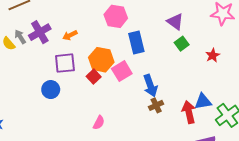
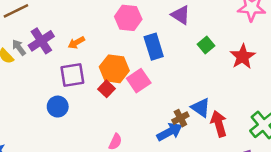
purple triangle: (175, 22) -> (181, 15), moved
red star: (213, 55) -> (243, 57), size x1.5
blue arrow: (150, 86) -> (170, 132), moved, turned -95
blue triangle: (203, 101) -> (201, 108), moved, turned 48

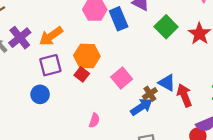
orange arrow: (76, 43) -> (51, 36), size x1.6
green square: (206, 45) -> (166, 27), size x1.5
blue rectangle: (154, 47) -> (119, 19), moved
pink square: (139, 81) -> (122, 78), moved

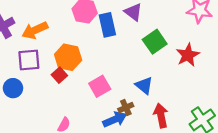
blue triangle: (167, 83) -> (144, 85), moved

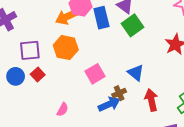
orange arrow: (35, 30) -> (67, 17), moved
green square: (155, 42) -> (132, 25), moved
red square: (59, 75) -> (38, 75), moved

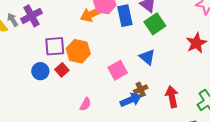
orange hexagon: (66, 48) -> (78, 51), moved
blue triangle: (136, 73) -> (147, 57), moved

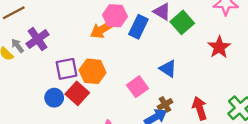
blue rectangle: (125, 16) -> (138, 27), turned 45
green square: (155, 24) -> (182, 22), moved
red square: (62, 70) -> (77, 93), size x1.5

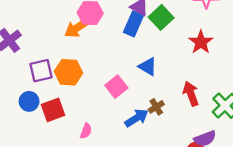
blue rectangle: (138, 27) -> (133, 24), moved
red square: (77, 93) -> (53, 110), moved, turned 30
brown cross: (165, 104) -> (156, 107), moved
red arrow: (200, 108) -> (191, 94), moved

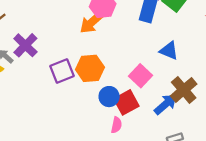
blue circle: (29, 101) -> (109, 97), moved
brown cross: (156, 107) -> (184, 90), size x1.6
red square: (53, 110) -> (126, 102), moved

